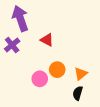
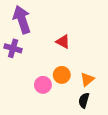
red triangle: (47, 40) -> (63, 42), moved
purple cross: (12, 45) -> (13, 48), turned -35

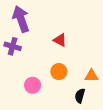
orange triangle: (87, 79) -> (91, 76), moved, turned 40
pink circle: (43, 85) -> (33, 85), moved

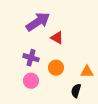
purple arrow: (21, 19) -> (38, 22), moved, turned 75
purple cross: (13, 46) -> (31, 58), moved

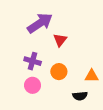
red triangle: (57, 38) -> (60, 40), turned 40
black semicircle: (76, 91) -> (80, 96), turned -112

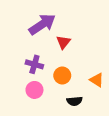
orange triangle: (92, 76) -> (97, 80), turned 32
black semicircle: (80, 96) -> (75, 101), moved

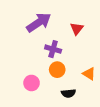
red triangle: (63, 42) -> (77, 29), moved
purple cross: (34, 64) -> (53, 49), moved

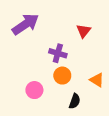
purple arrow: (39, 22) -> (25, 24), moved
black semicircle: (68, 93) -> (75, 101), turned -64

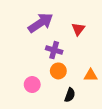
purple arrow: (25, 24) -> (41, 23), moved
orange triangle: (97, 80) -> (91, 75), turned -32

